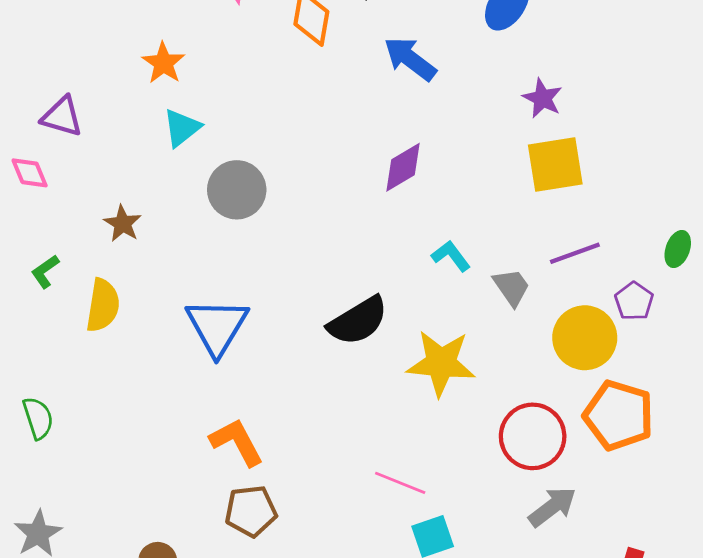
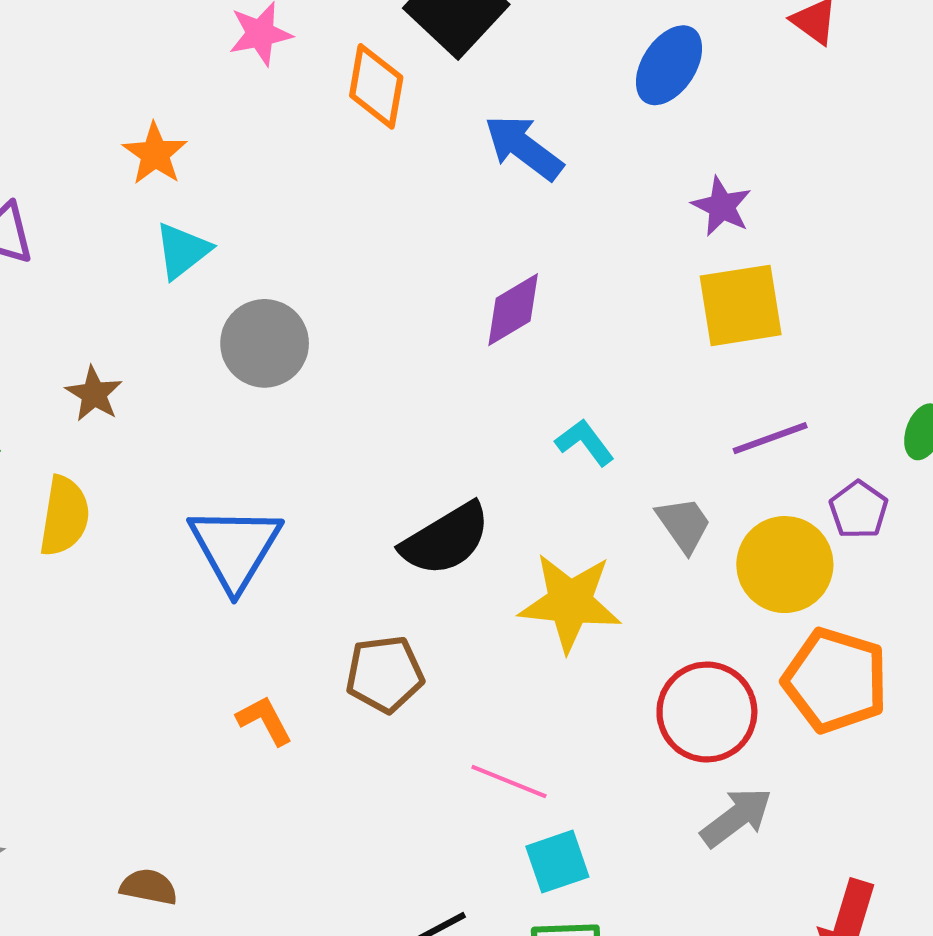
gray trapezoid: (511, 287) -> (684, 524), moved
orange L-shape: (237, 442) -> (265, 720), size x0.7
brown pentagon: (251, 511) -> (385, 674), moved

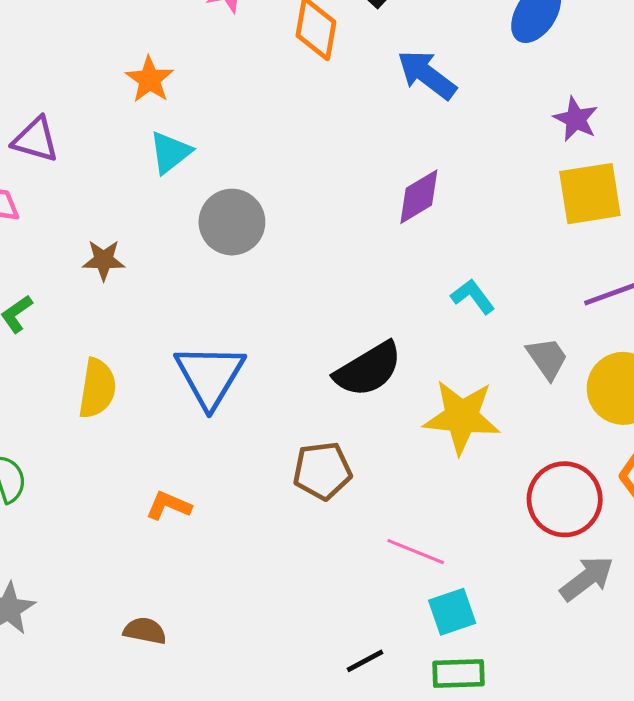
brown star: (94, 394) -> (104, 260), turned -30
yellow semicircle: (64, 516) -> (97, 388), moved
orange L-shape: (265, 720) -> (169, 506), moved, turned -39

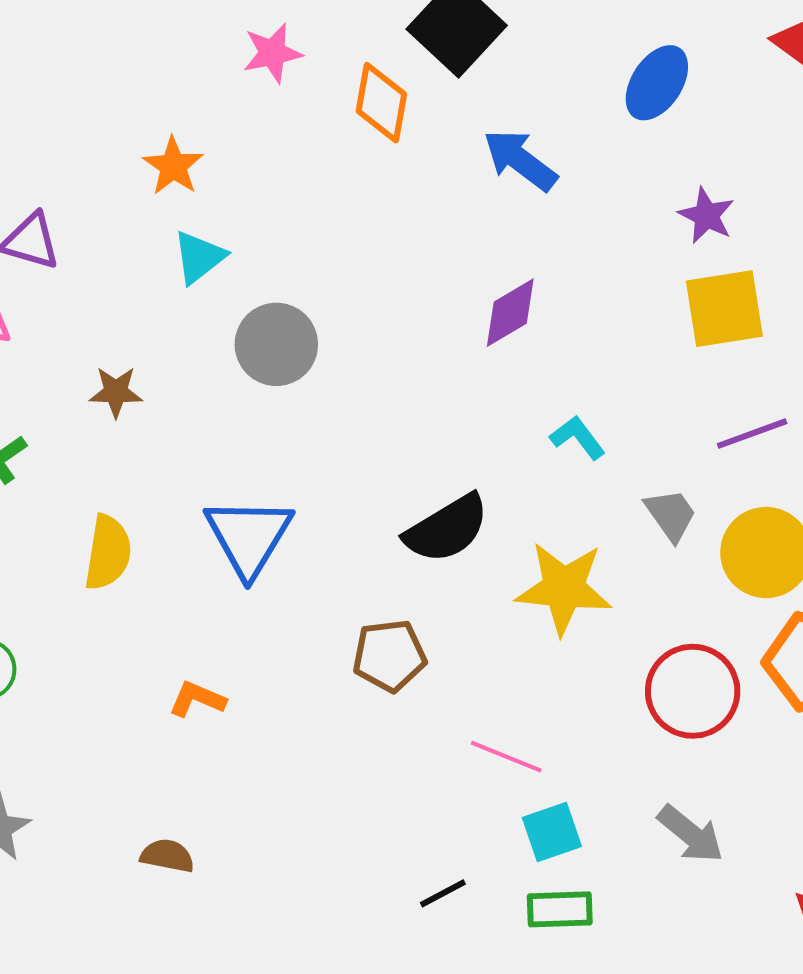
gray arrow: (587, 578) -> (691, 834), moved, turned 76

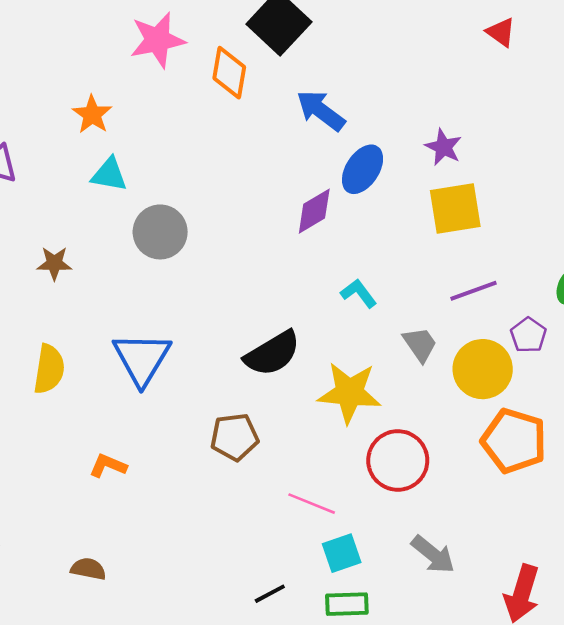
pink star: (272, 53) -> (157, 40), size x1.4
blue ellipse: (657, 83) -> (363, 169), moved
cyan triangle: (199, 257) -> (109, 175), turned 48
red circle: (693, 691) -> (398, 460), moved

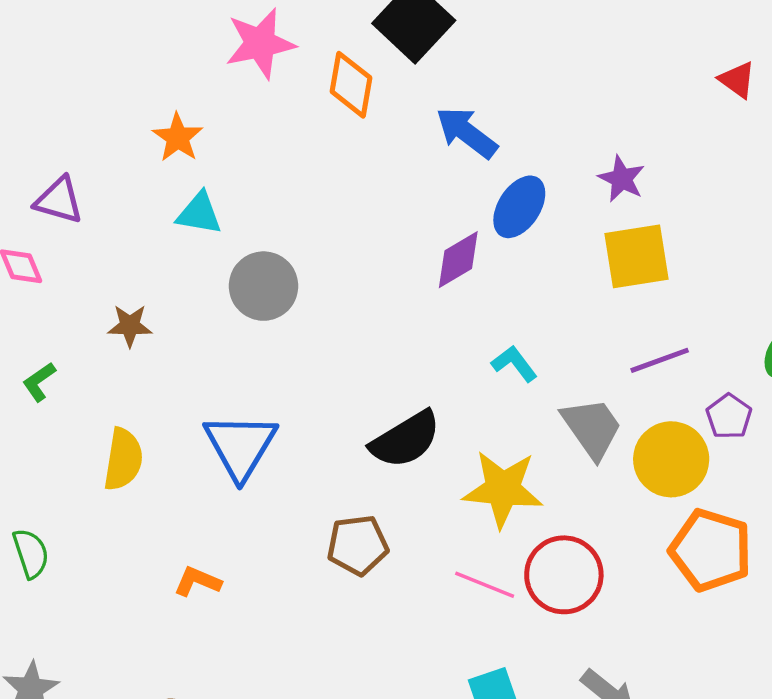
red triangle: (501, 32) -> (737, 80), moved
gray trapezoid: (420, 344) -> (592, 428), size x1.4
pink line: (312, 504) -> (485, 585), moved

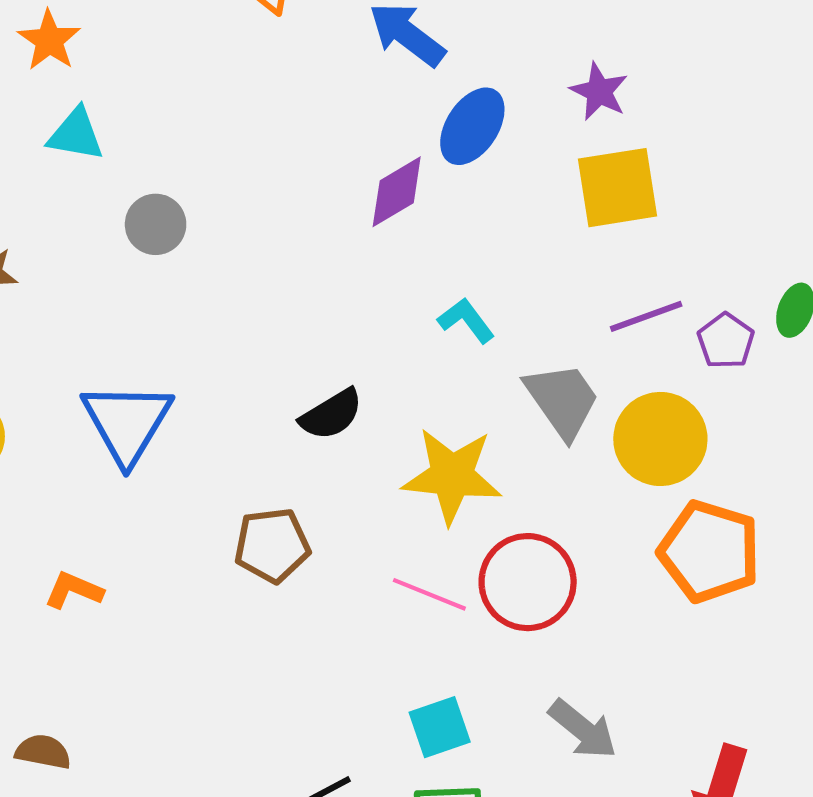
gray circle: (264, 286) -> (156, 224), size x0.7
purple pentagon: (729, 416) -> (726, 341), moved
black semicircle: (405, 440) -> (331, 414), size x0.7

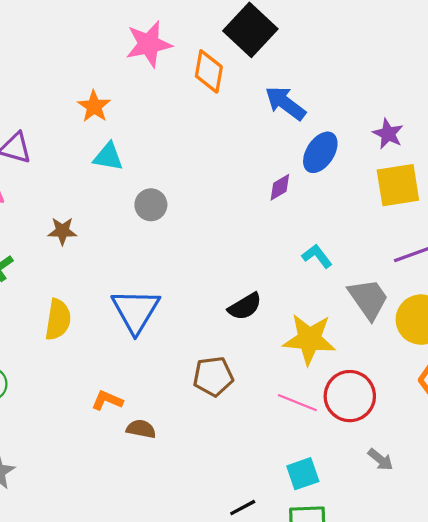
purple diamond: (397, 192) -> (280, 187), size x0.7
gray arrow: (583, 729) -> (380, 459), moved, size x0.7
brown semicircle: (43, 752) -> (141, 429), moved

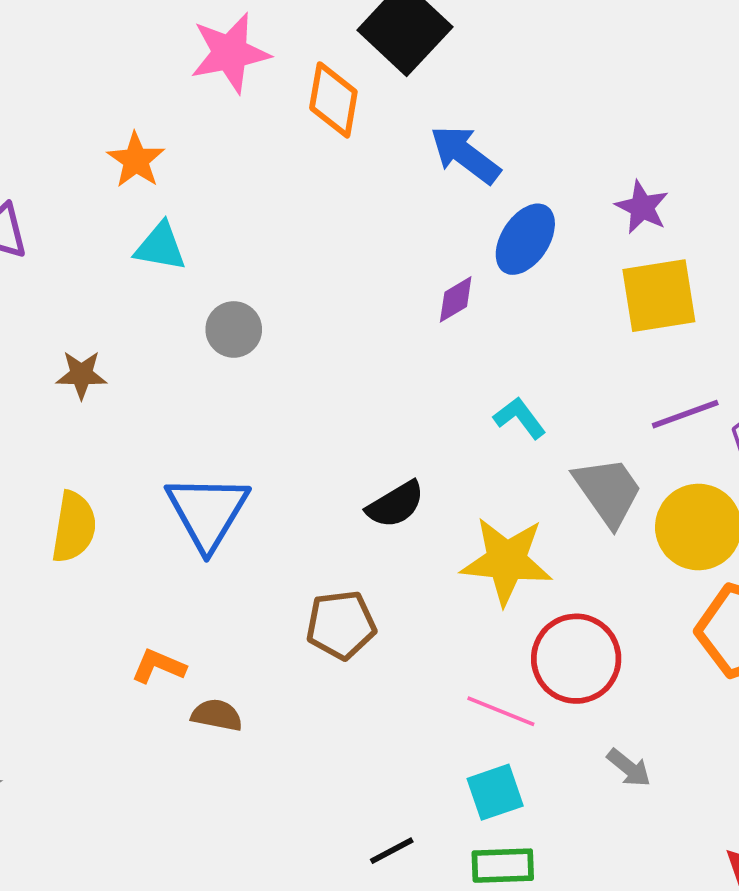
pink line: (297, 403) -> (501, 711), moved

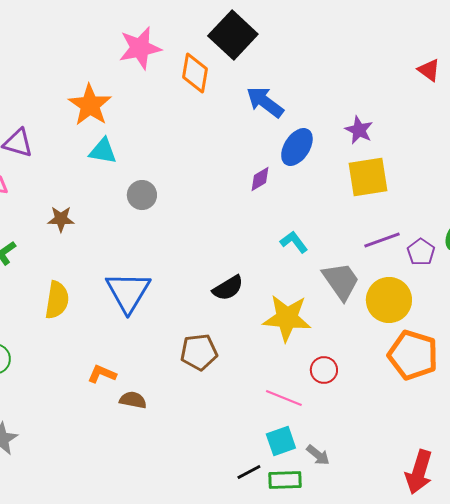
orange star: (136, 160) -> (90, 105), size x1.4
red circle: (576, 659) -> (324, 370), size x0.6
gray arrow: (629, 768) -> (318, 455), moved
black line: (392, 851) -> (249, 472), moved

